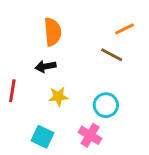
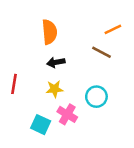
black arrow: (45, 66) -> (56, 62), moved
pink cross: (90, 135) -> (67, 114), moved

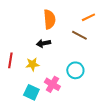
orange semicircle: (49, 32) -> (49, 19), moved
yellow star: (55, 89) -> (32, 64), moved

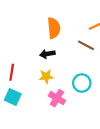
yellow star: (32, 64) -> (46, 77), moved
cyan square: (31, 92) -> (13, 97), moved

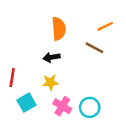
cyan circle: (82, 83) -> (90, 107), moved
cyan square: (13, 97) -> (26, 103), moved, turned 35

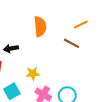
black arrow: (52, 57) -> (11, 49), moved

